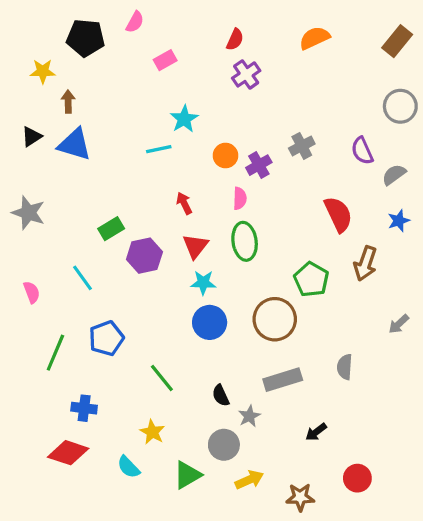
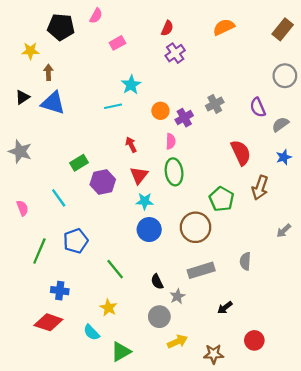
green triangle: (187, 475) -> (121, 352), moved

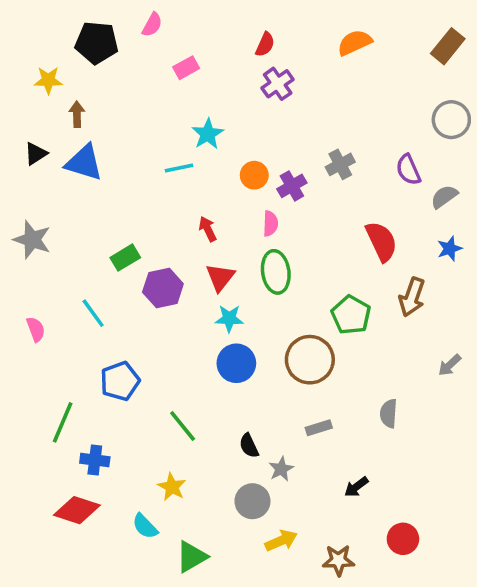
green line: (39, 251) -> (63, 422), moved
gray rectangle: (201, 270) -> (319, 428), size x0.6

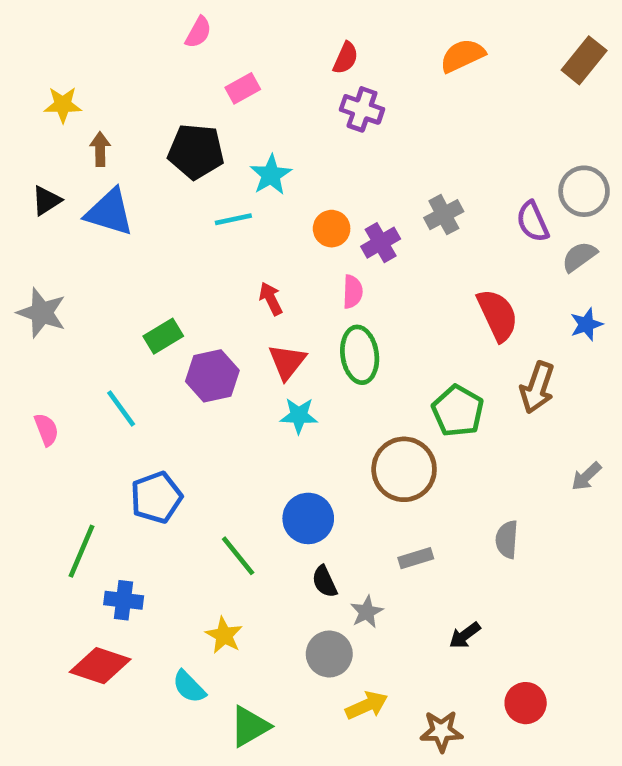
black pentagon: (97, 43) -> (196, 151), moved
purple cross: (278, 84) -> (362, 109), turned -36
gray circle: (451, 120) -> (584, 191), moved
blue circle: (236, 363) -> (308, 518), moved

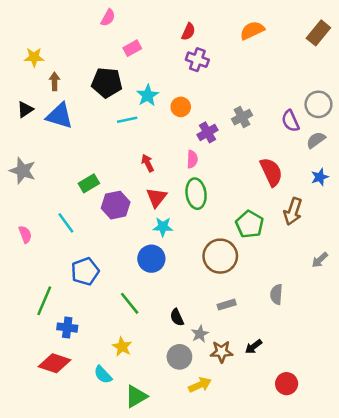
orange circle: (332, 229) -> (181, 107), moved
blue circle: (308, 518) -> (151, 259), moved
brown star: (441, 731) -> (222, 352), moved

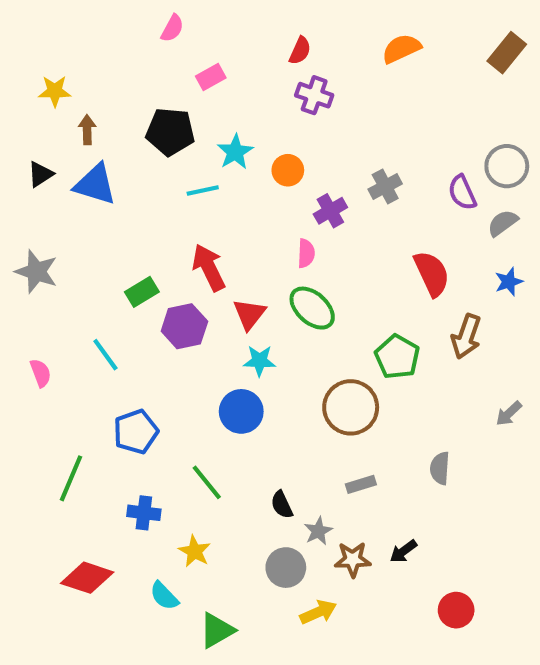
red arrow: (148, 163) -> (209, 268), moved, size x1.6
green ellipse: (196, 194) -> (312, 308), turned -40
blue cross: (67, 328) -> (144, 513), moved

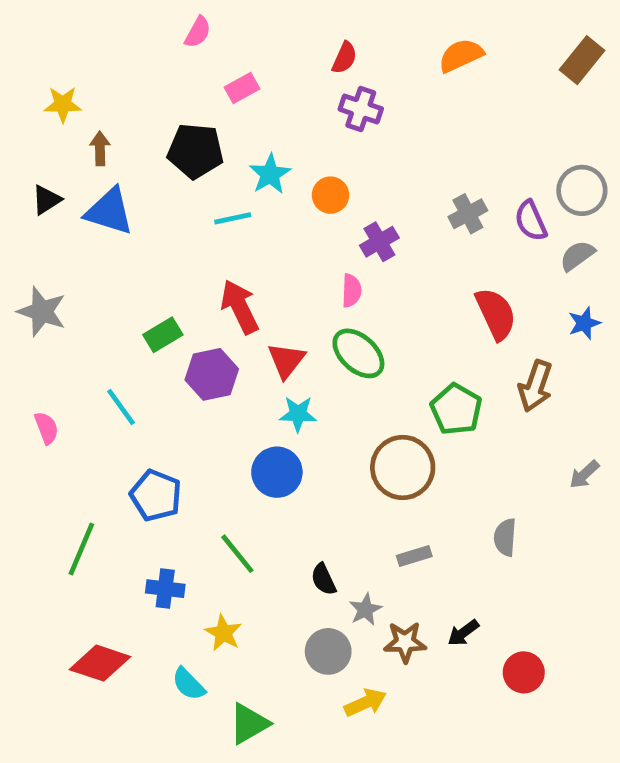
gray cross: (385, 186) -> (468, 214), moved
blue pentagon: (136, 432) -> (156, 495), turned -30
red circle: (456, 610) -> (524, 672), moved

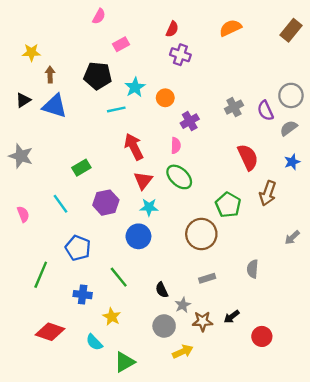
red arrow: (240, 307) -> (134, 147), moved
purple hexagon: (212, 374) -> (106, 203), moved

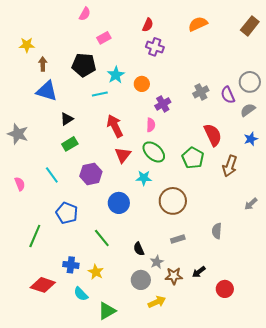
black triangle: (23, 100) -> (67, 119), moved
green pentagon: (228, 205) -> (193, 158), moved
cyan star: (149, 207) -> (144, 178), moved
blue cross: (83, 295) -> (71, 265), moved

